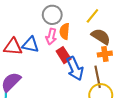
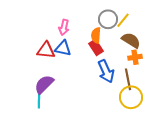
gray circle: (52, 15) -> (108, 19), moved
pink arrow: (51, 36) -> (64, 27), moved
red rectangle: (64, 55) -> (96, 47), moved

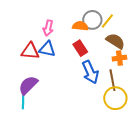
orange semicircle: (96, 35) -> (80, 26), moved, turned 91

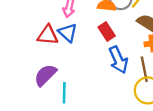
blue triangle: (47, 49) -> (68, 33), turned 30
cyan line: (23, 100) -> (64, 93), moved

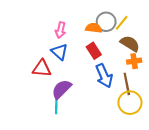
red triangle: (48, 35) -> (42, 68), moved
purple semicircle: (45, 75) -> (62, 89), moved

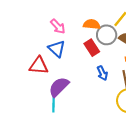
gray circle: (106, 22) -> (107, 35), moved
pink arrow: (60, 30) -> (58, 26), turned -56
blue arrow: (104, 76) -> (102, 73), size x0.6

